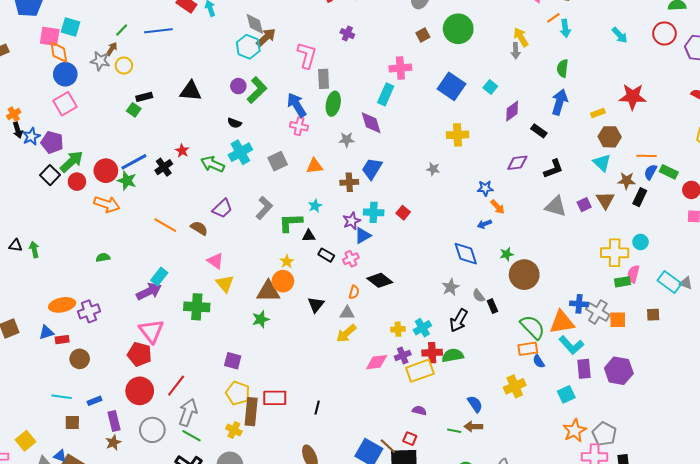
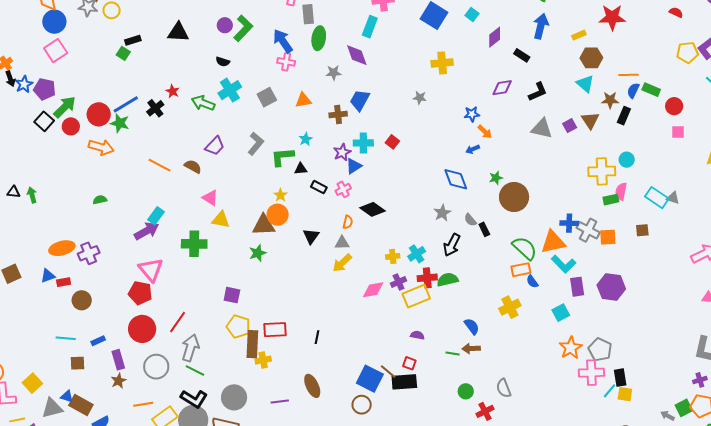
yellow triangle: (225, 284) -> (221, 220), turned -36
yellow cross: (234, 430) -> (263, 360), moved, turned -35

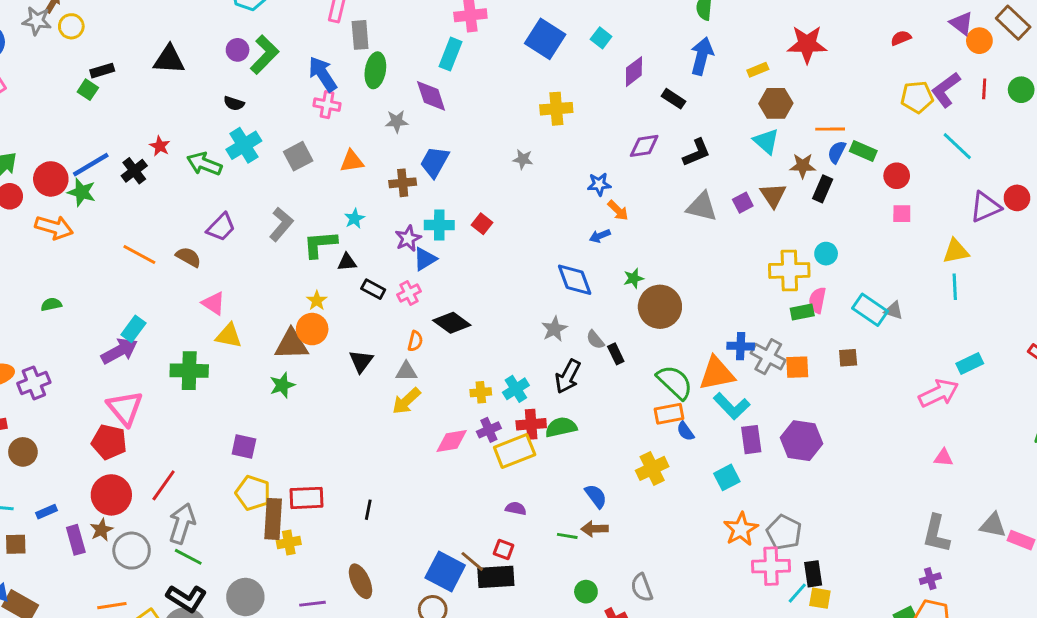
red semicircle: (676, 12) -> (901, 38), turned -48
brown star: (119, 381) -> (101, 530), moved

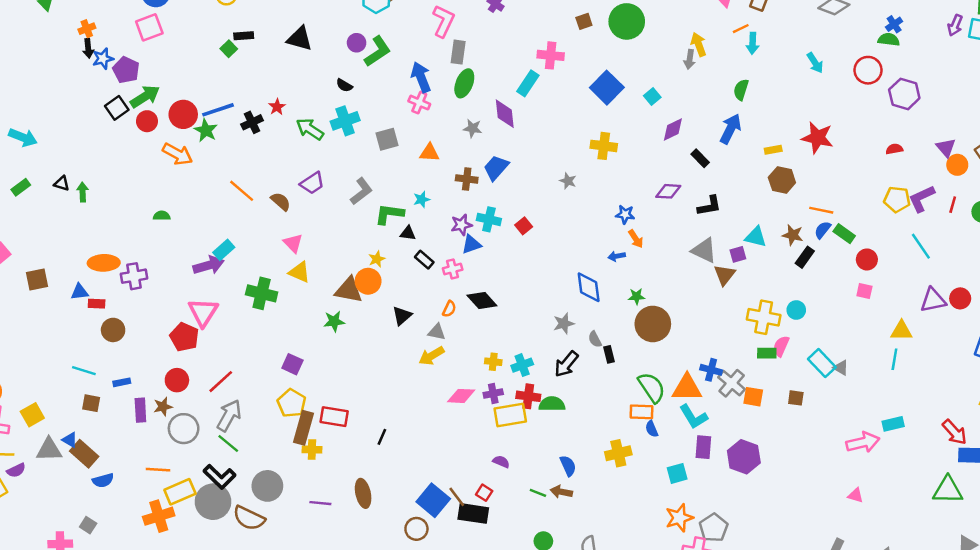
cyan triangle: (766, 141) -> (756, 237), moved, turned -40
brown triangle: (773, 195) -> (725, 275), moved
red circle: (111, 495) -> (177, 380), size x0.7

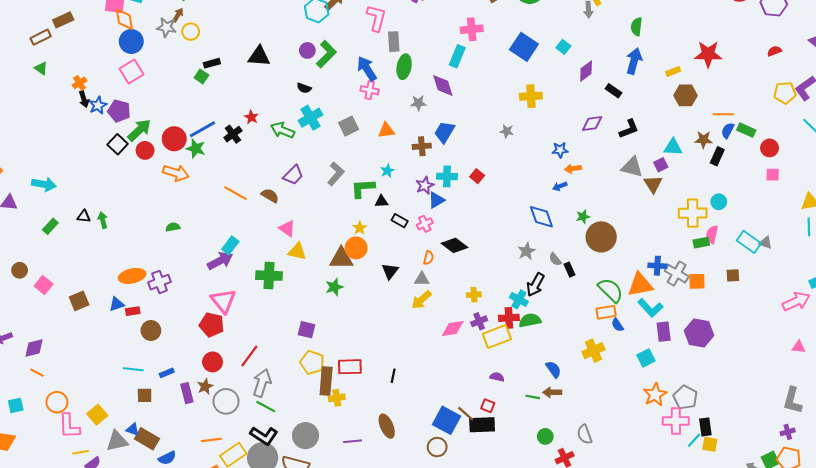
orange arrow: (636, 239) -> (573, 169), turned 126
cyan cross: (522, 365) -> (519, 299), moved, turned -30

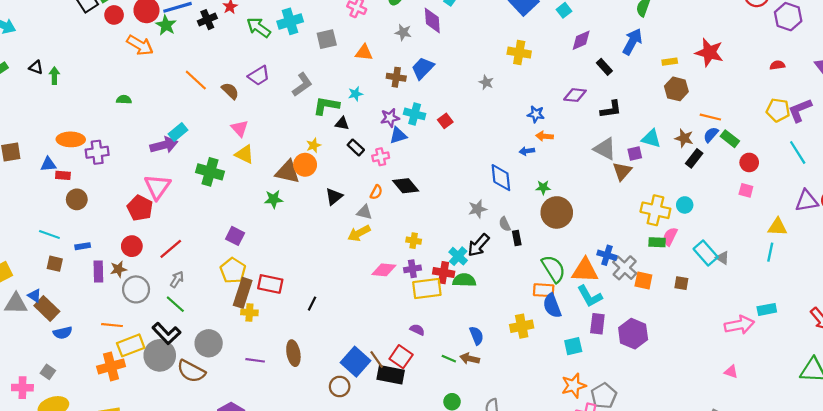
blue semicircle: (617, 325) -> (552, 306), size x1.6
gray arrow: (262, 383) -> (177, 279), size x0.6
red square: (488, 406) -> (401, 357), size x1.5

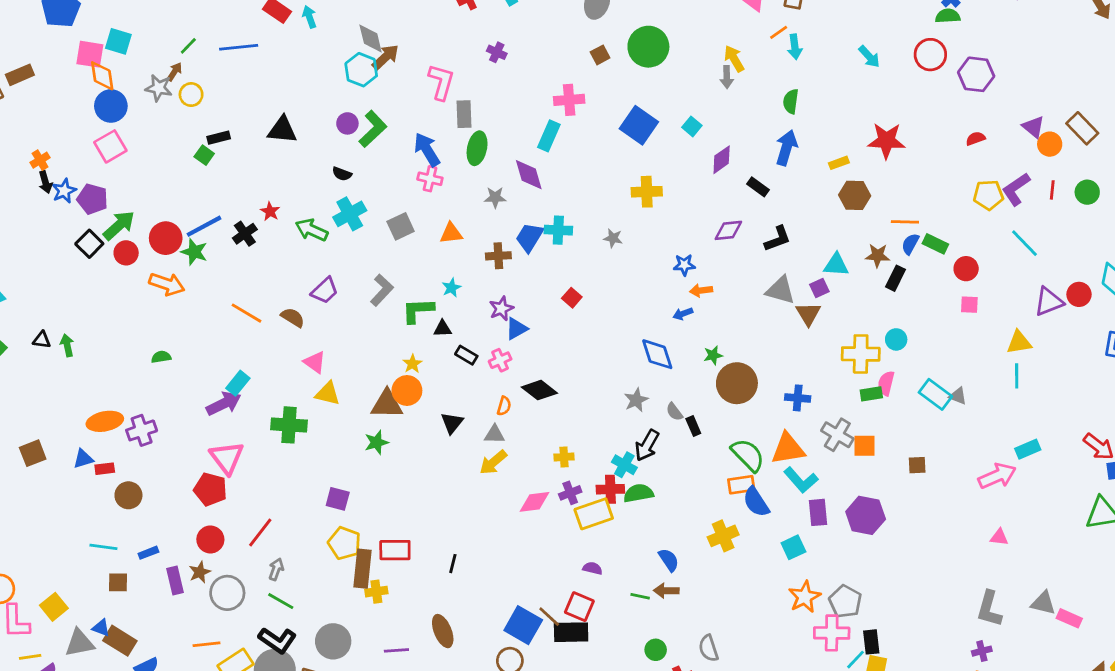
cyan cross: (415, 114) -> (558, 230), moved
blue cross: (607, 255) -> (798, 398), moved
brown square: (681, 283) -> (917, 465), moved

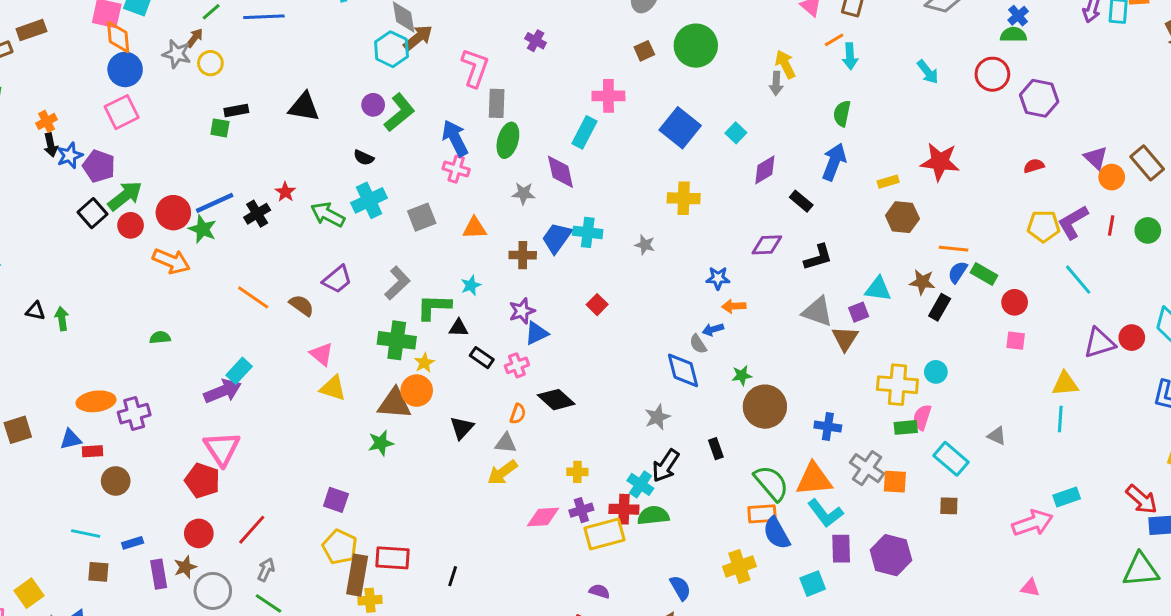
green square: (204, 155) -> (220, 128), turned -30
cyan rectangle: (935, 394) -> (951, 459), moved
gray semicircle: (674, 412) -> (698, 344), moved
green cross: (289, 425) -> (397, 340), moved

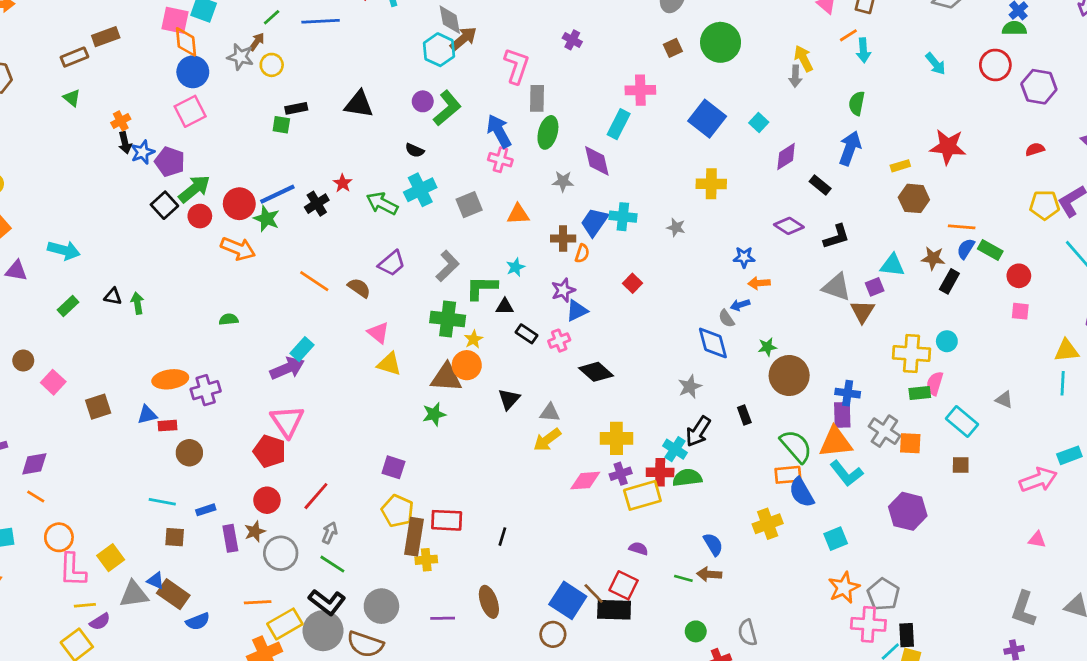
purple diamond: (767, 245) -> (789, 226), turned 36
orange semicircle: (518, 414) -> (582, 253), moved
yellow cross: (577, 472) -> (616, 438), size x1.6
purple rectangle: (841, 549) -> (842, 415), moved

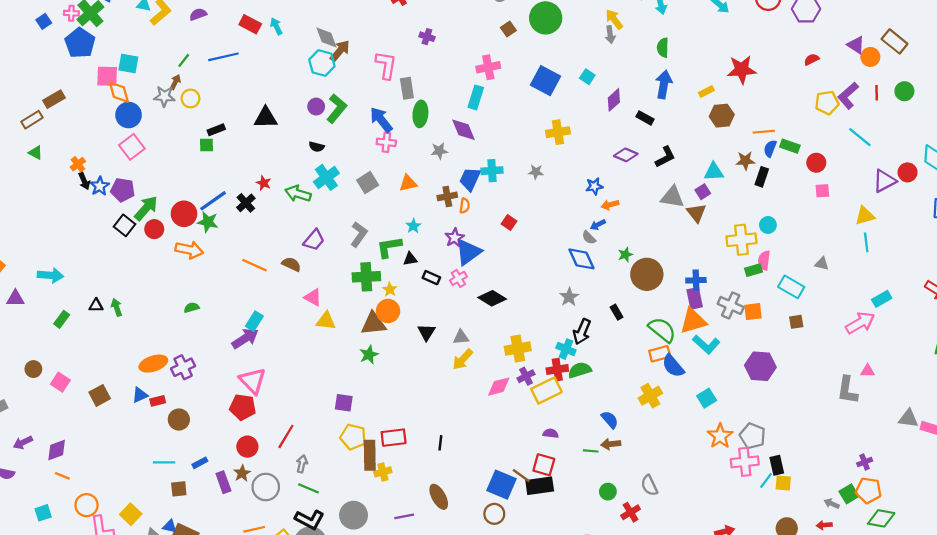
blue triangle: (577, 311) -> (468, 252), size x1.5
gray L-shape: (1024, 609) -> (847, 390), moved

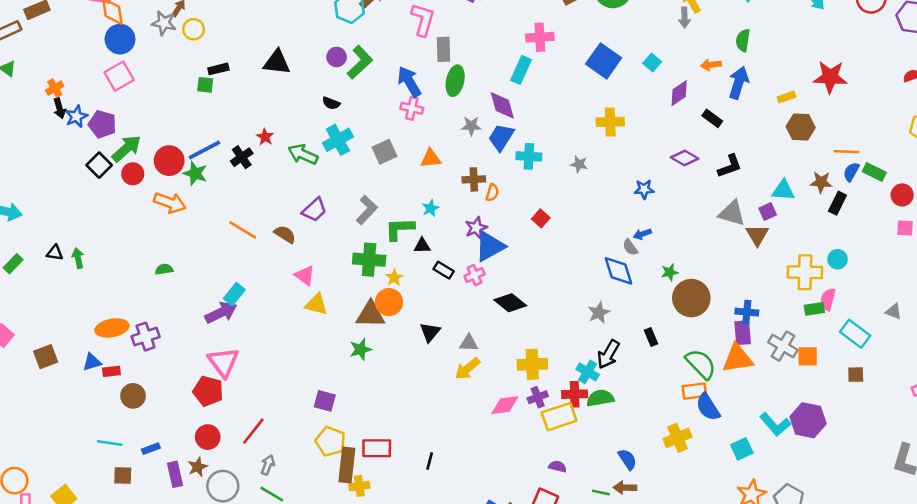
blue trapezoid: (470, 179) -> (501, 137), moved
orange arrow: (610, 205) -> (711, 65), moved
cyan L-shape: (706, 344) -> (775, 424), moved

